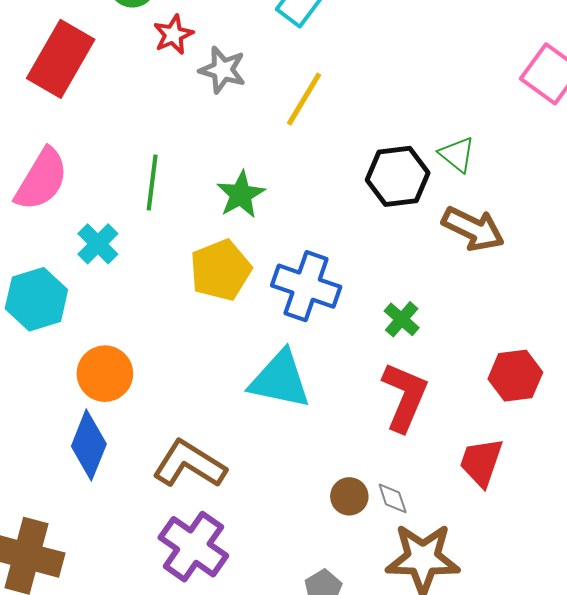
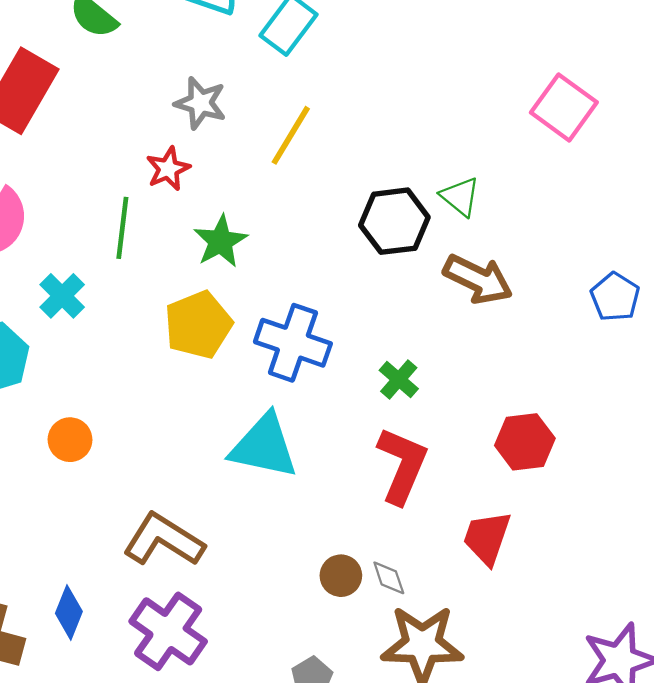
red star: (173, 35) -> (168, 169), moved
orange circle: (105, 374) -> (70, 440), size x0.7
blue diamond: (89, 445) -> (69, 612), moved, size x0.7

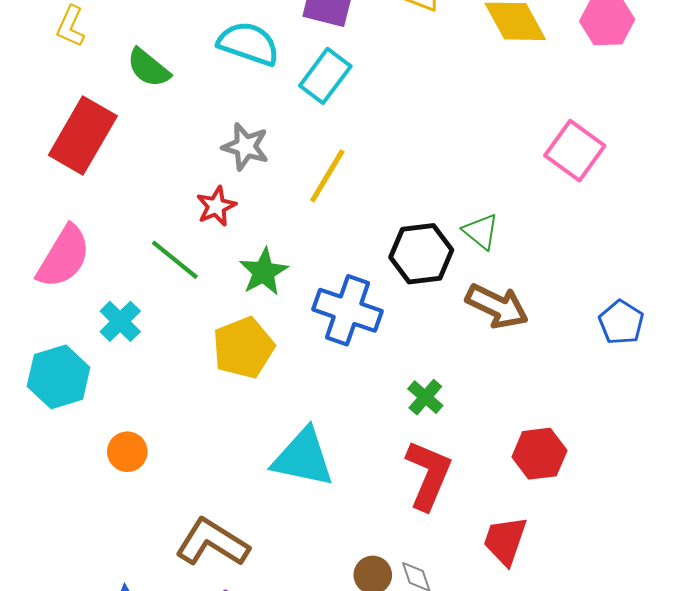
green line: (122, 228) -> (175, 260), turned -58
blue cross: (293, 343) -> (348, 310), moved

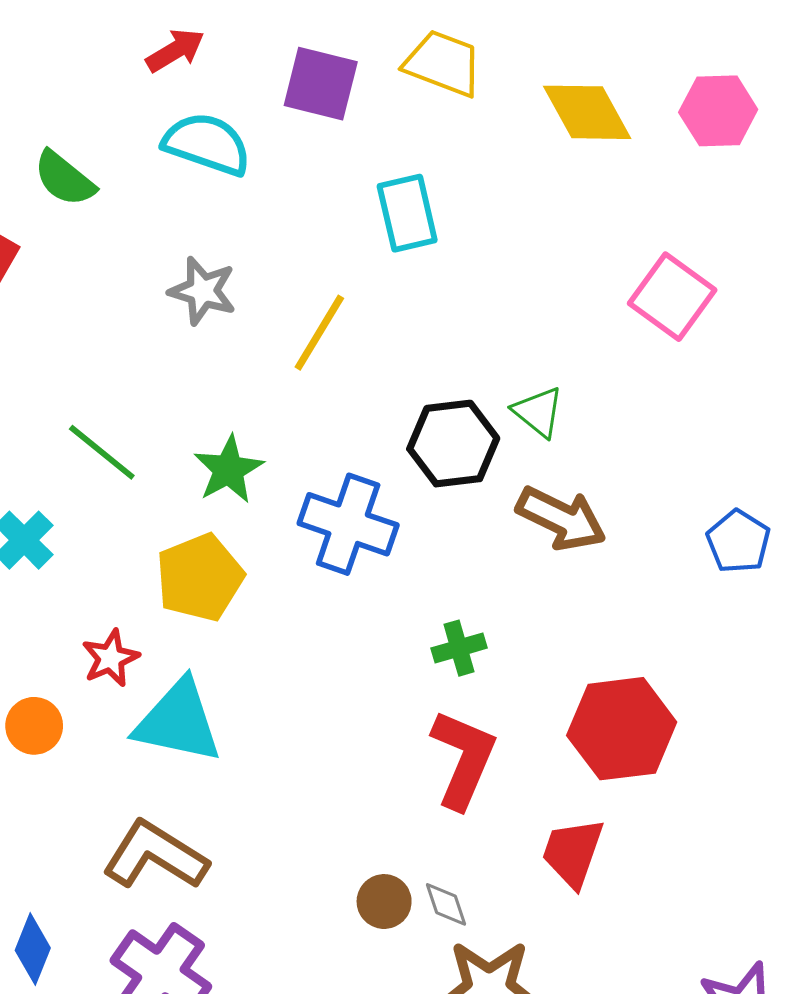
cyan rectangle: (325, 76) -> (407, 213), moved, turned -50
red star: (216, 206) -> (110, 658), moved
green cross: (425, 397) -> (459, 648), turned 33
red hexagon: (539, 454) -> (622, 729), size x1.4
cyan triangle: (303, 458) -> (178, 721), moved

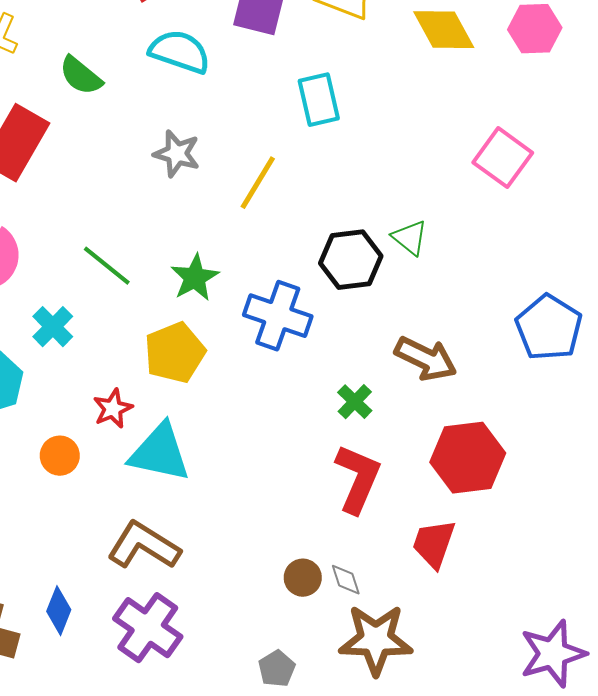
brown arrow: (561, 518) -> (426, 359), moved
blue pentagon: (738, 541) -> (549, 328), size x1.5
green cross: (459, 648) -> (355, 402), turned -30

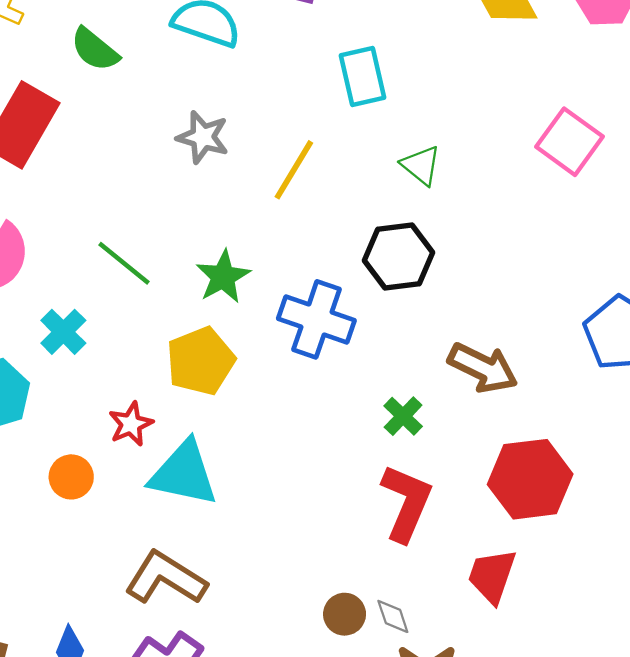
green triangle: (410, 238) -> (421, 165), moved

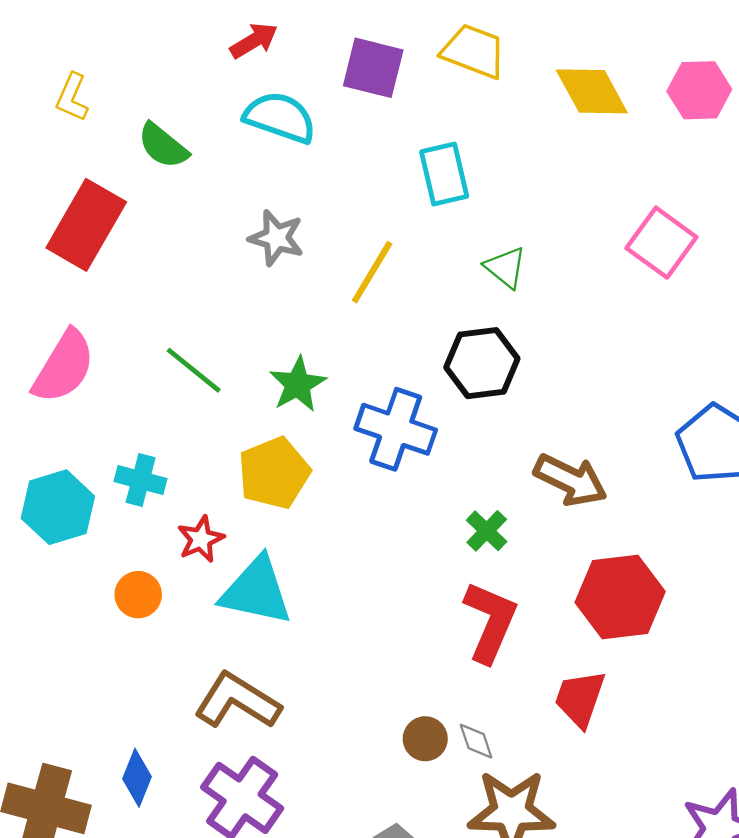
cyan cross: (63, 332) -> (141, 480), moved, turned -30

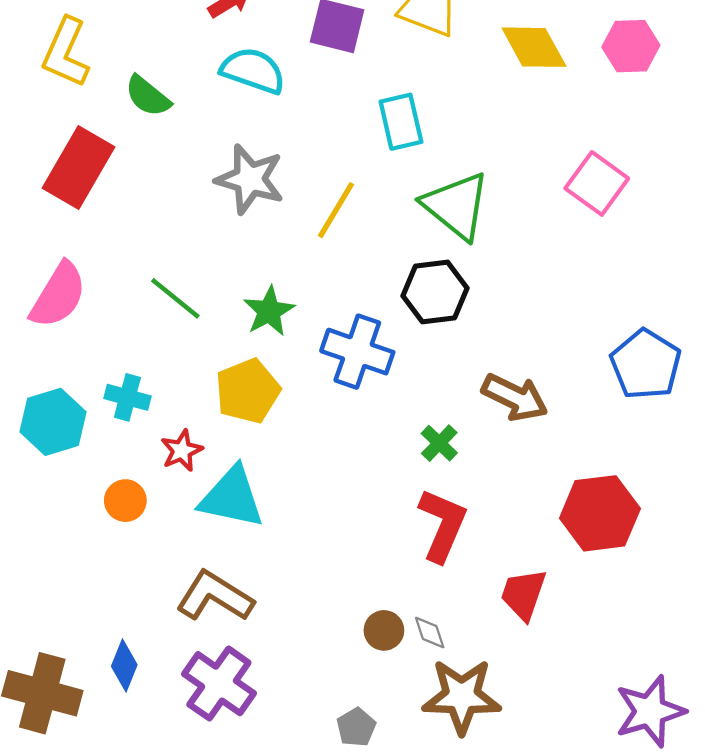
yellow L-shape: (72, 97) -> (66, 53), size x1.6
gray star: (276, 238) -> (250, 179), size x1.4
green triangle: (506, 267) -> (456, 206), size x1.8
red hexagon: (620, 597) -> (600, 513), moved

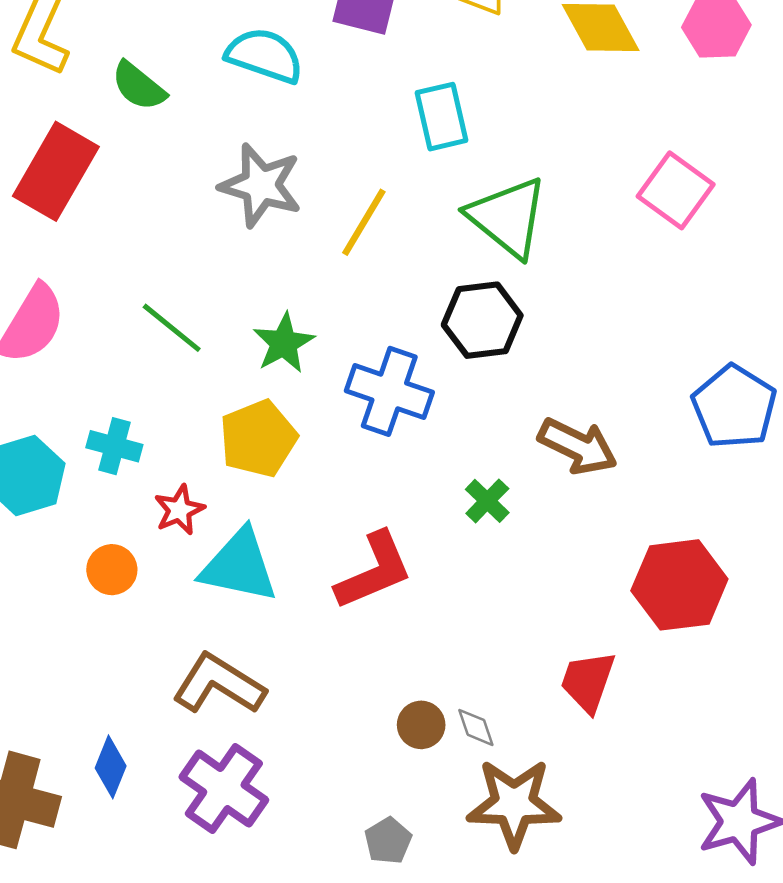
red L-shape: (442, 525) -> (374, 571), moved, turned 44

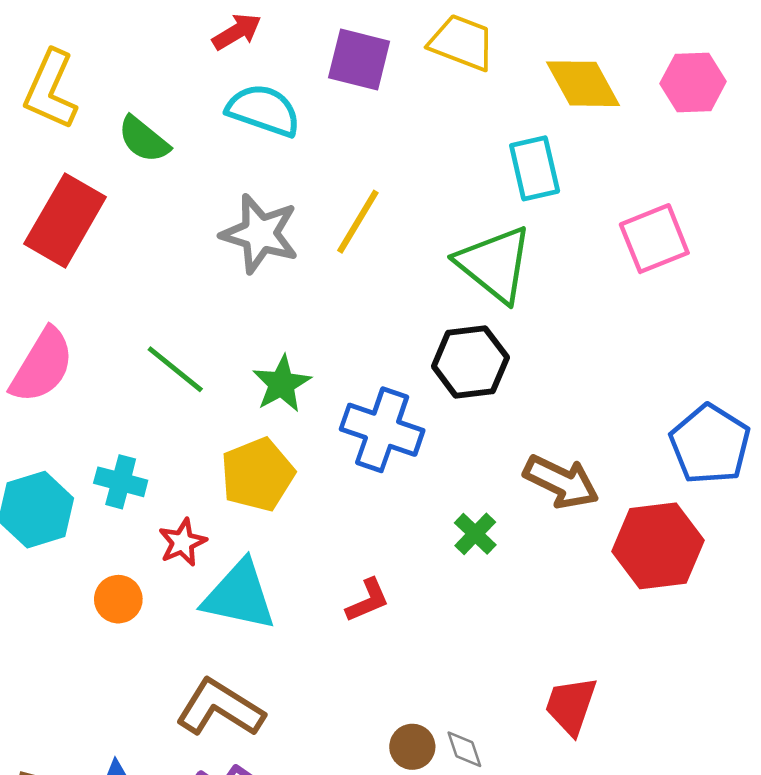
cyan rectangle: (441, 117) -> (535, 168), moved
pink square: (676, 190) -> (654, 239), turned 32
yellow line: (364, 222) -> (358, 222), moved
red L-shape: (374, 571) -> (368, 600), size x0.6
red hexagon: (679, 585) -> (658, 546), moved

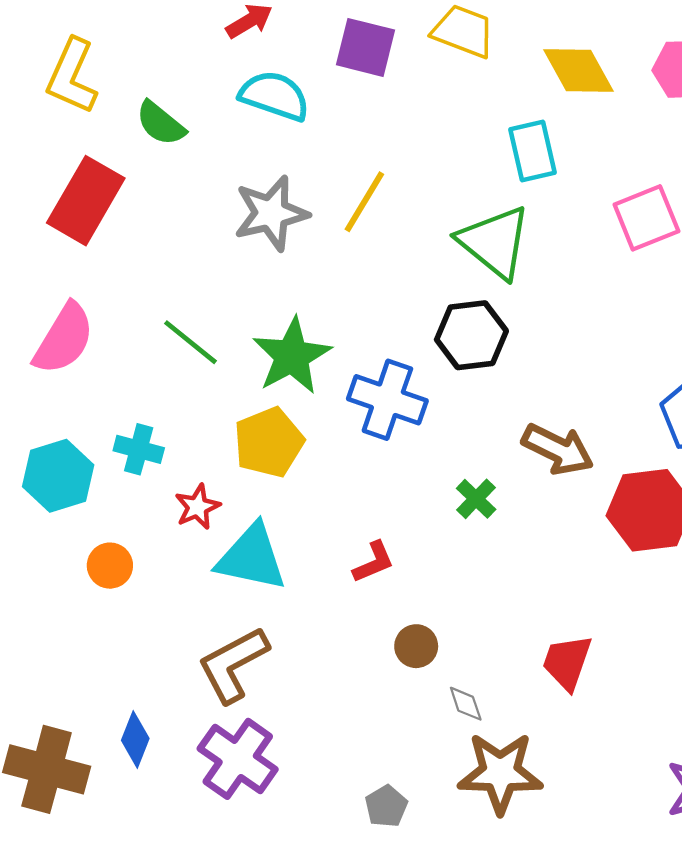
gray star: (260, 234) -> (271, 213), turned -30
green star: (282, 384) -> (292, 356), size x1.4
orange circle: (118, 599) -> (110, 566), moved
brown L-shape: (220, 708) -> (233, 665), turned -60
brown circle: (412, 747) -> (416, 646), moved

